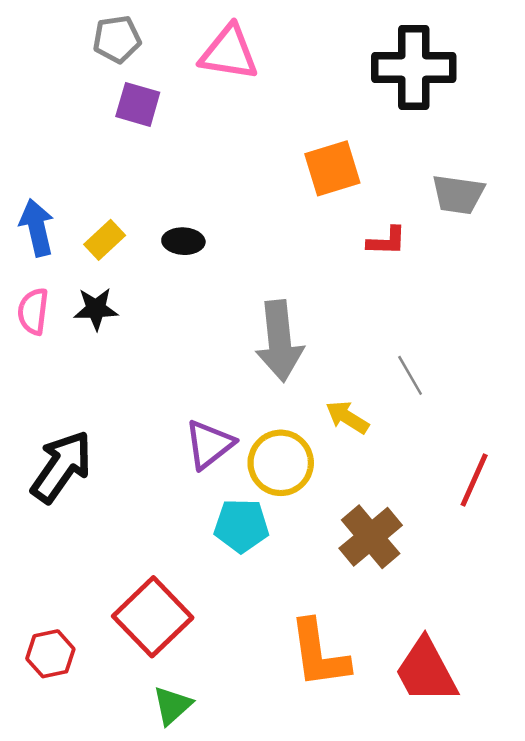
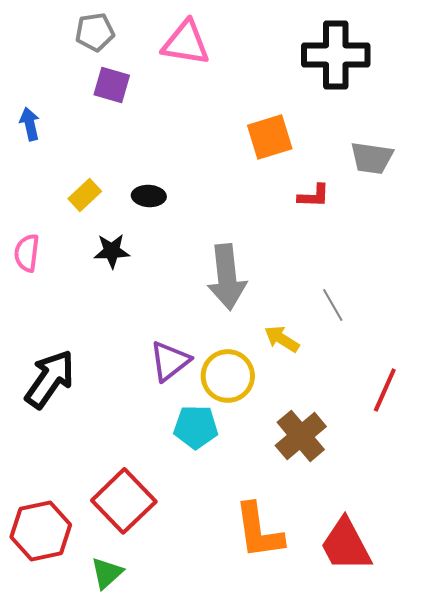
blue arrow: (37, 228) -> (30, 124), moved, size x0.7
black star: (96, 309) -> (112, 251), moved
red hexagon: (50, 654) -> (41, 531), size x1.5
green triangle: (172, 706) -> (107, 573), moved

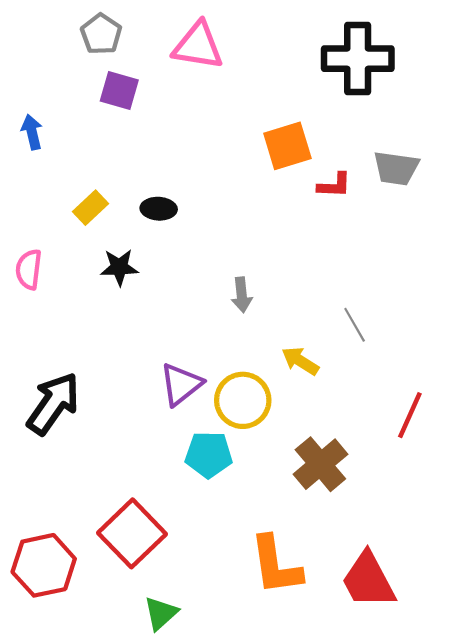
gray pentagon: (95, 32) -> (101, 34), turned -30
red L-shape: (314, 196) -> (334, 185), moved
gray arrow: (227, 277) -> (242, 295), size x0.5
green triangle: (107, 573) -> (161, 613), moved

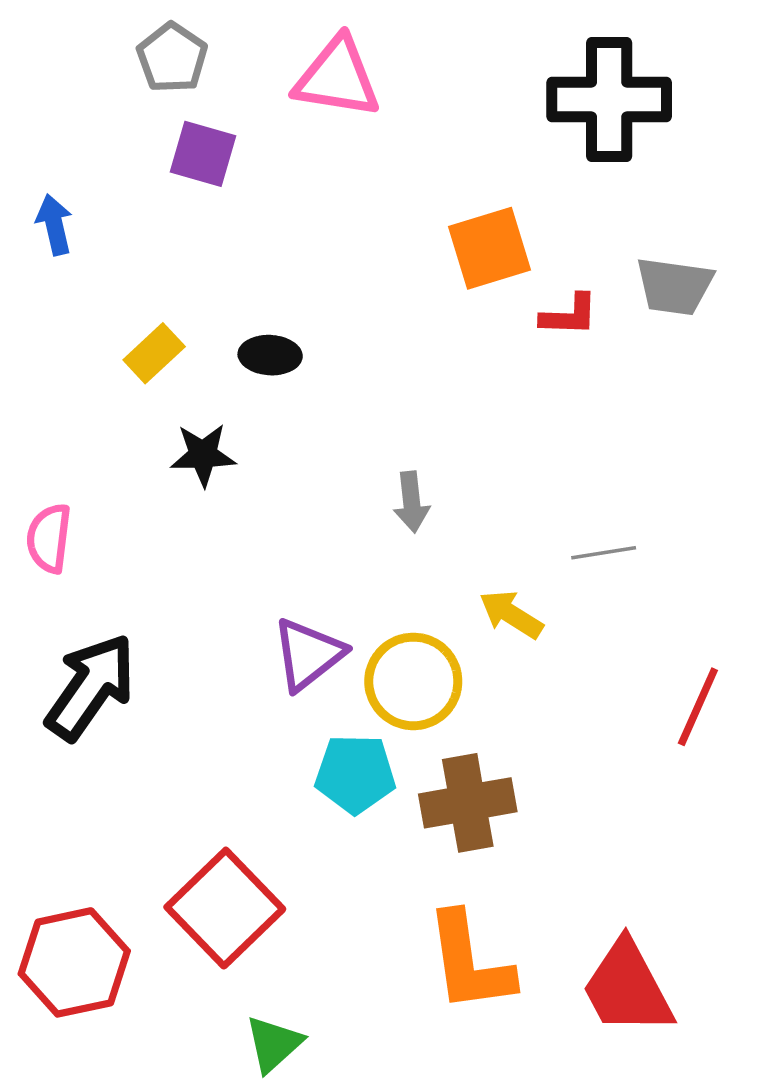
pink semicircle: (29, 269) -> (49, 538), moved
gray line: (355, 325) -> (604, 553), turned -69
brown cross: (320, 464) -> (468, 803), moved, turned 30

